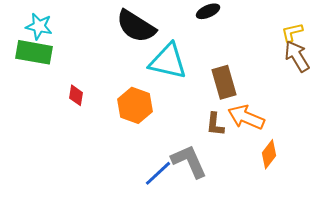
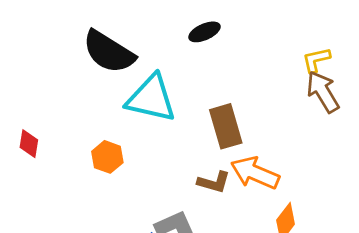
orange hexagon: (135, 105) -> (107, 157), size x0.7
brown L-shape: (215, 124) -> (214, 182), turned -80

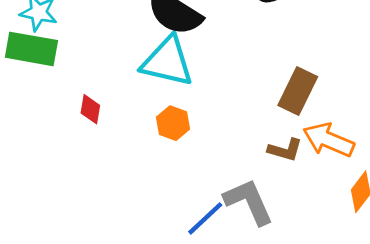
cyan triangle: (151, 98) -> (167, 62), moved
brown rectangle: (226, 126) -> (298, 91), turned 42

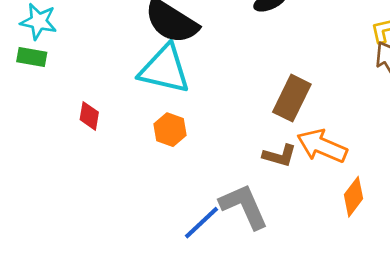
green rectangle: (31, 49) -> (32, 57), size x0.6

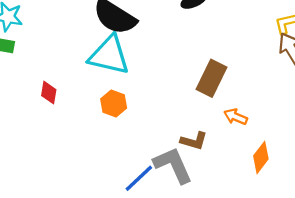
orange arrow: (322, 146) -> (236, 117), size x0.6
brown L-shape: (280, 156) -> (194, 141), moved

